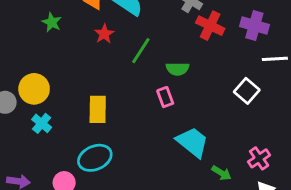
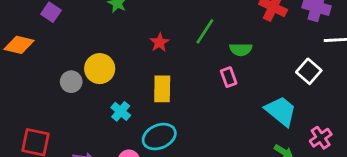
red star: (104, 34) -> (160, 42), moved
cyan cross: (42, 123) -> (121, 111), moved
cyan trapezoid: (192, 142) -> (281, 111), moved

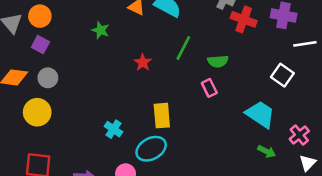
yellow circle: (100, 69) -> (37, 112), moved
gray circle: (71, 82) -> (48, 78), moved
yellow rectangle: (162, 89) -> (162, 116), moved

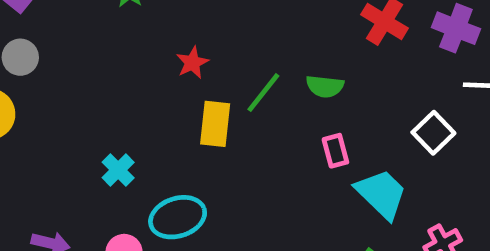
green line: (183, 48) -> (263, 93), moved
pink rectangle: (209, 88) -> (335, 151), moved
yellow rectangle: (162, 116) -> (215, 124), moved

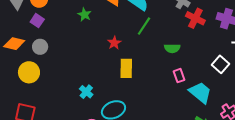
green line: (263, 93) -> (144, 26), moved

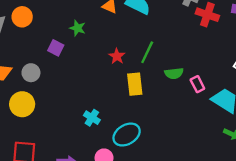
purple square: (37, 21) -> (56, 48), moved
green line: (144, 26) -> (147, 52), moved
green semicircle: (172, 48) -> (174, 73), moved

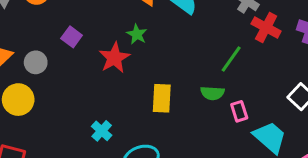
green star: (78, 28) -> (137, 34), moved
green line: (147, 52) -> (231, 59), moved
red star: (117, 56) -> (114, 58), moved, size x1.5

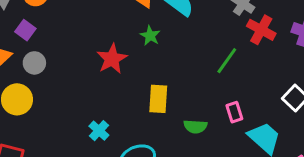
green star: (137, 34) -> (150, 36), moved
purple square: (72, 37) -> (25, 30), moved
green semicircle: (212, 93) -> (195, 127), moved

